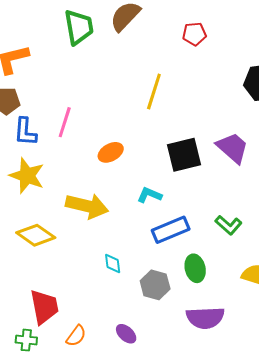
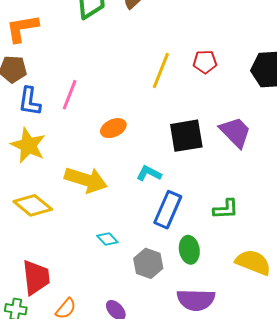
red pentagon: (194, 34) -> (205, 62), moved
green L-shape: (228, 225) -> (226, 209), turned -48
blue rectangle: (171, 230) -> (168, 210), turned -48
cyan diamond: (113, 263) -> (107, 239), turned -40

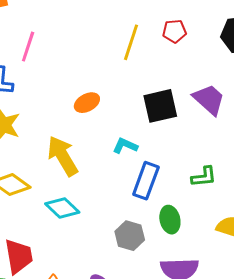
pink line: (70, 95) -> (28, 47), moved
yellow arrow: (86, 180) -> (63, 156), turned -135
cyan diamond: (107, 239) -> (62, 208), moved, size x1.6

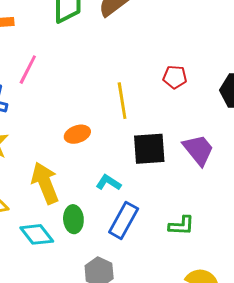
yellow line: (131, 42) -> (122, 101), moved, turned -36
green ellipse: (170, 220) -> (73, 219), moved

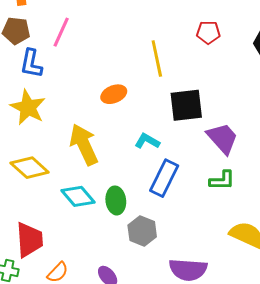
purple trapezoid: (198, 150) -> (222, 138), moved
green ellipse: (73, 219) -> (116, 200), moved

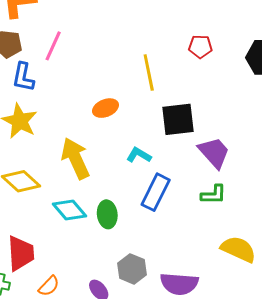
gray hexagon: (142, 231) -> (132, 269), moved

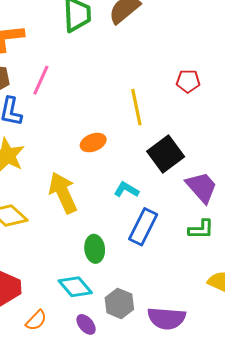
black square: (178, 119) -> (166, 154), turned -30
cyan diamond: (69, 210) -> (75, 287), moved

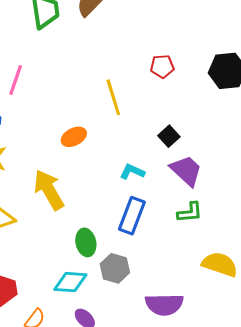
black square: (166, 154) -> (169, 136), moved, size x0.6
cyan L-shape: (126, 190) -> (132, 172), moved
cyan diamond: (75, 287) -> (70, 282), turned -40
gray hexagon: (119, 303) -> (115, 268), moved

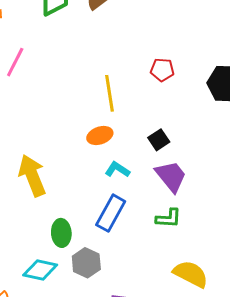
orange ellipse: (74, 137) -> (100, 135), moved

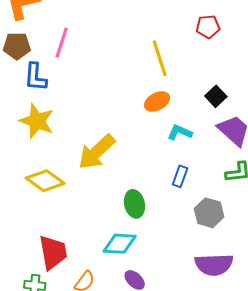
yellow arrow: (32, 176) -> (97, 152), turned -102
blue rectangle: (111, 213) -> (180, 176), size x0.6
gray hexagon: (86, 263) -> (209, 213), moved

